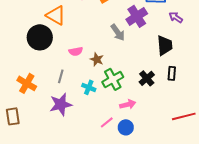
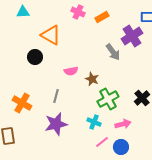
black circle: (40, 37) -> (35, 57), size x0.6
cyan cross: (89, 87) -> (94, 122), moved

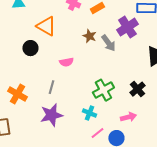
brown star: (92, 79) -> (89, 36), moved
pink arrow: (123, 124) -> (128, 117), moved

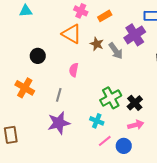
orange triangle: (46, 26) -> (72, 34), moved
pink semicircle: (66, 62) -> (74, 70), turned 112
black cross: (137, 89) -> (135, 103), moved
orange cross: (17, 94) -> (25, 88), moved

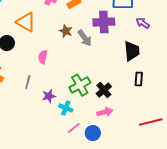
orange triangle: (72, 34) -> (26, 22), moved
purple cross: (135, 35) -> (104, 22), turned 30
purple star: (59, 123) -> (49, 96), moved, size x0.6

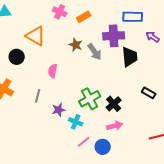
black trapezoid: (132, 51) -> (130, 57), moved
black rectangle: (139, 79) -> (149, 93), turned -64

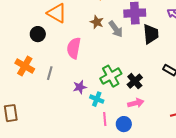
pink semicircle: (53, 71) -> (74, 48), size x1.5
gray line: (38, 96) -> (50, 73), moved
pink line: (84, 142) -> (105, 119), turned -56

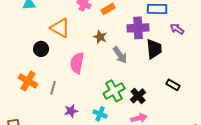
gray arrow: (116, 29) -> (120, 55), moved
purple star: (80, 87) -> (71, 111), moved

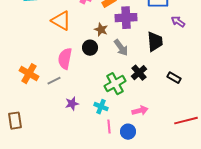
purple cross: (138, 28) -> (126, 18), moved
black circle: (41, 49) -> (90, 48), moved
pink semicircle: (77, 63) -> (65, 59), moved
gray line: (53, 88) -> (54, 81), turned 48
black cross: (138, 96) -> (139, 73), moved

